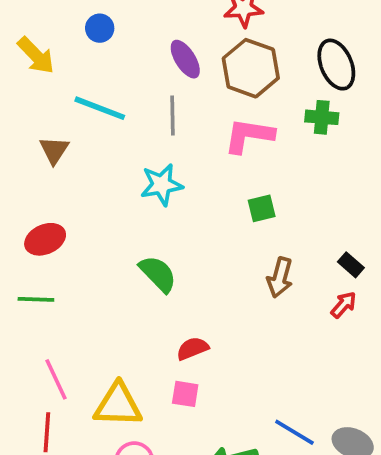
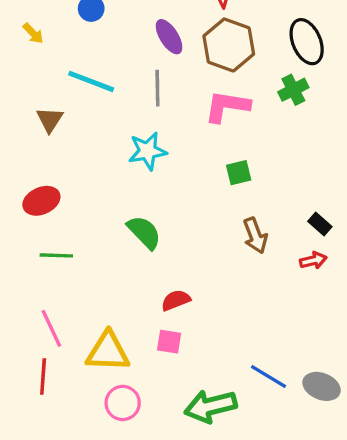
yellow arrow: (36, 55) -> (33, 33), size x0.6
green cross: (322, 117) -> (293, 90), turned -32
brown arrow: (280, 277) -> (255, 236), turned -36
green line: (36, 299) -> (56, 255), moved
red arrow: (344, 305) -> (313, 260), turned 35

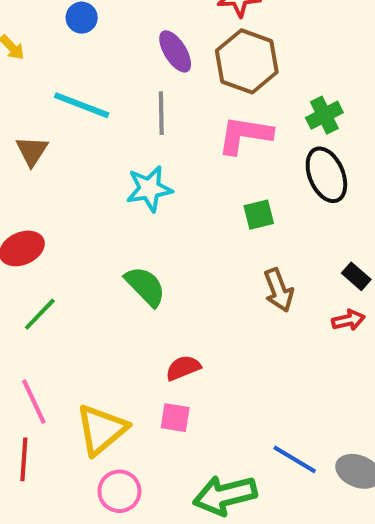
black ellipse: (307, 42) -> (326, 175), moved
green line: (56, 255) -> (40, 314), turned -48
yellow triangle: (108, 352) -> (102, 430), turned -42

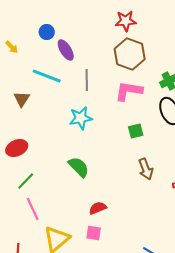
purple ellipse: (175, 51) -> (66, 50), moved
pink line: (34, 402) -> (33, 209), moved

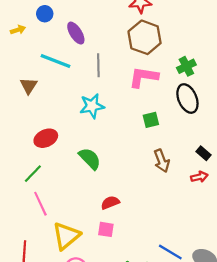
blue circle: (47, 32) -> (45, 14), moved
yellow arrow: (12, 47) -> (18, 30), turned -64
red ellipse: (17, 148) -> (46, 138), moved

